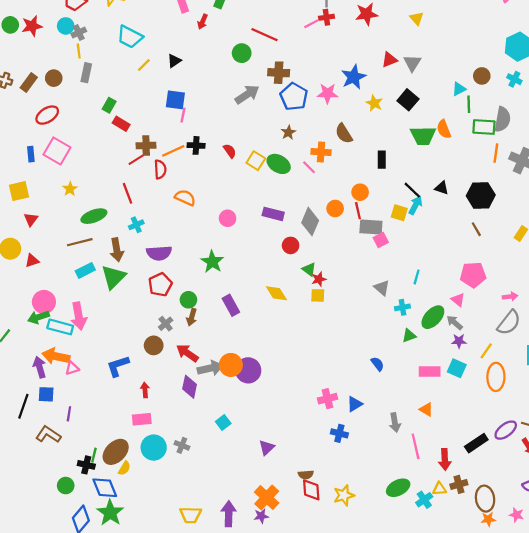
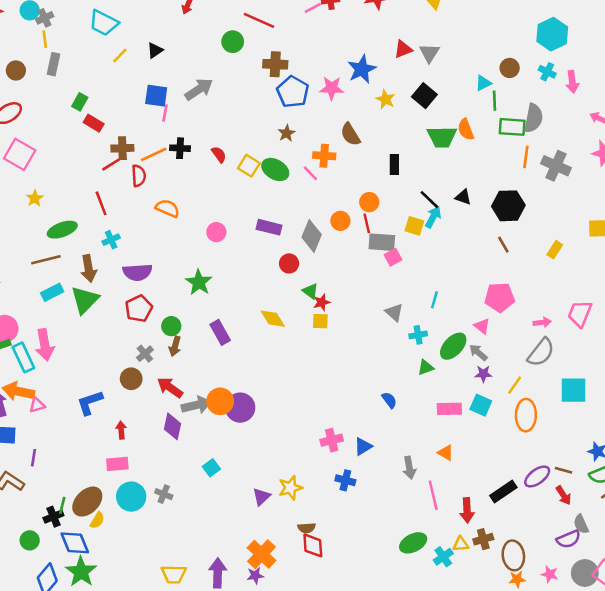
gray arrow: (247, 94) -> (199, 89), moved
cyan rectangle: (60, 327) -> (23, 357), turned 50
black cross: (86, 465) -> (53, 517), turned -35
yellow star: (344, 495) -> (290, 488), moved

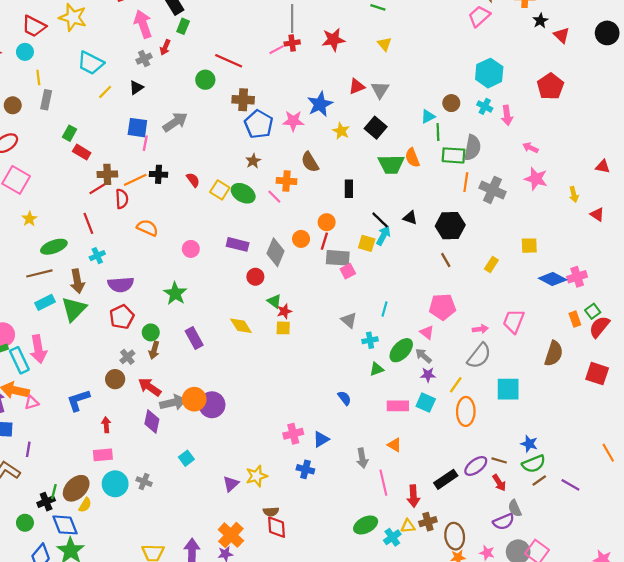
gray cross: (45, 18) -> (144, 59), moved
red line: (367, 223) -> (324, 241), turned 30

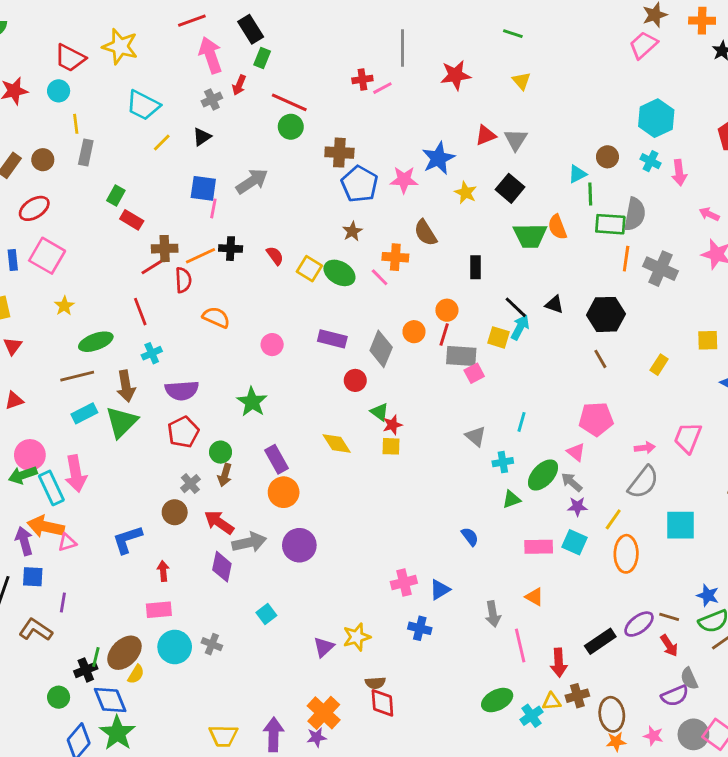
red cross: (292, 43) -> (362, 79), moved
red line: (229, 61) -> (289, 102), moved
orange circle: (194, 399) -> (284, 492), moved

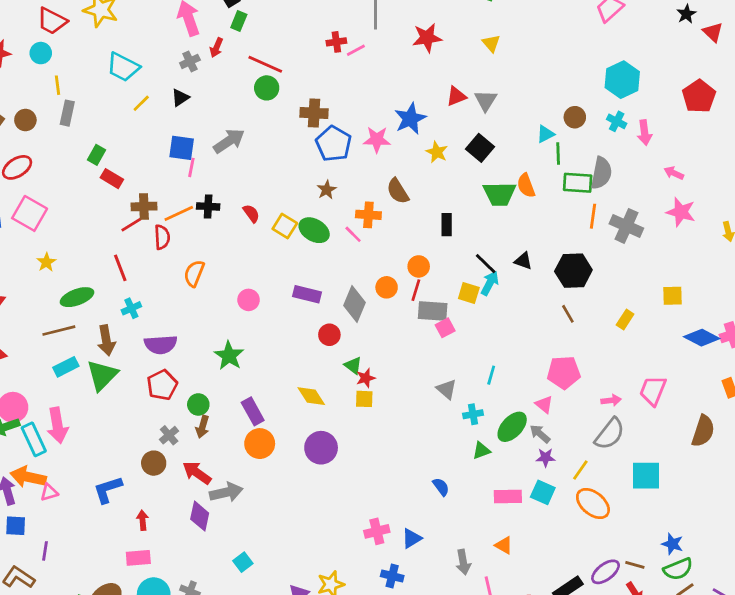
orange semicircle: (216, 317) -> (194, 273), turned -92
purple circle: (299, 545) -> (321, 448), moved
orange ellipse: (626, 554) -> (593, 503), turned -52

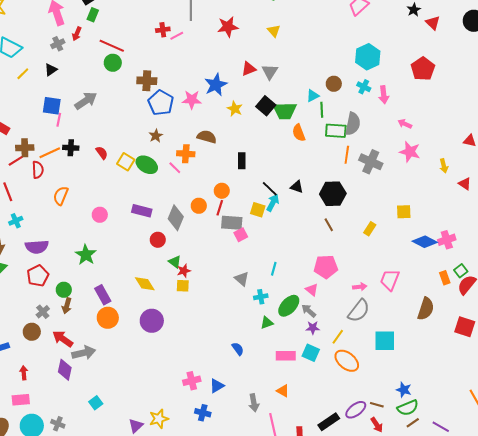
brown semicircle: (398, 191) -> (207, 137), turned 138
green trapezoid: (500, 194) -> (285, 111), moved

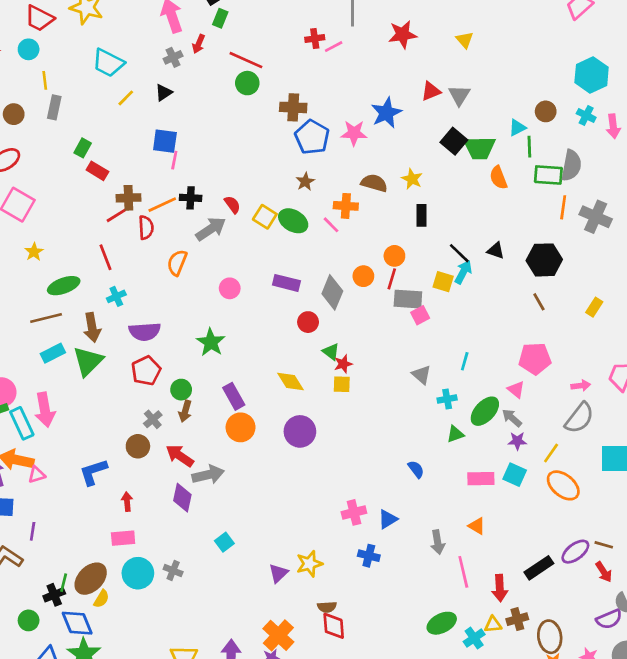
gray arrow: (86, 101) -> (211, 229), moved
yellow star: (235, 109) -> (412, 179), moved

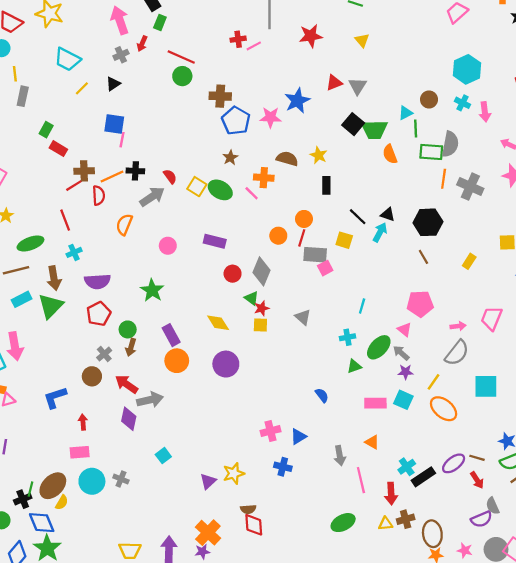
cyan arrow: (463, 272) -> (380, 232), moved
gray diamond: (332, 292) -> (262, 271), moved
gray triangle: (421, 375) -> (303, 317), moved
cyan cross: (474, 638) -> (407, 467), moved

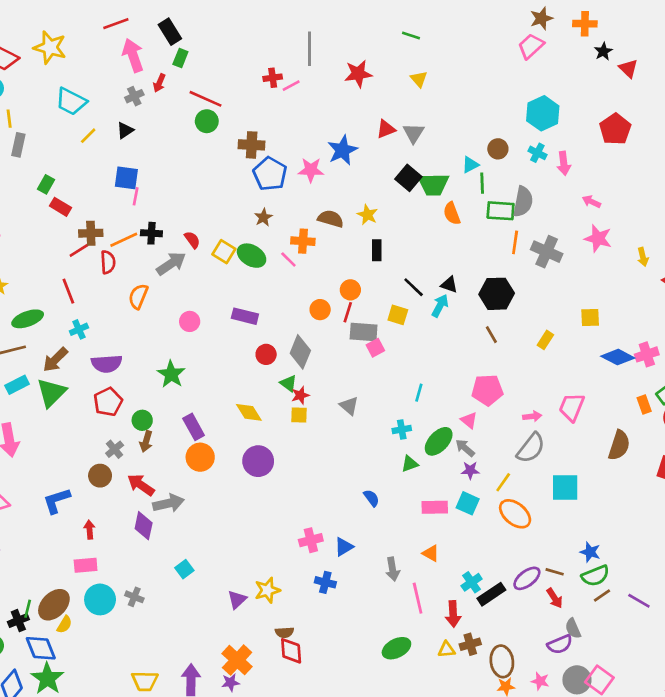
brown arrow: (54, 278) -> (55, 360), turned 55

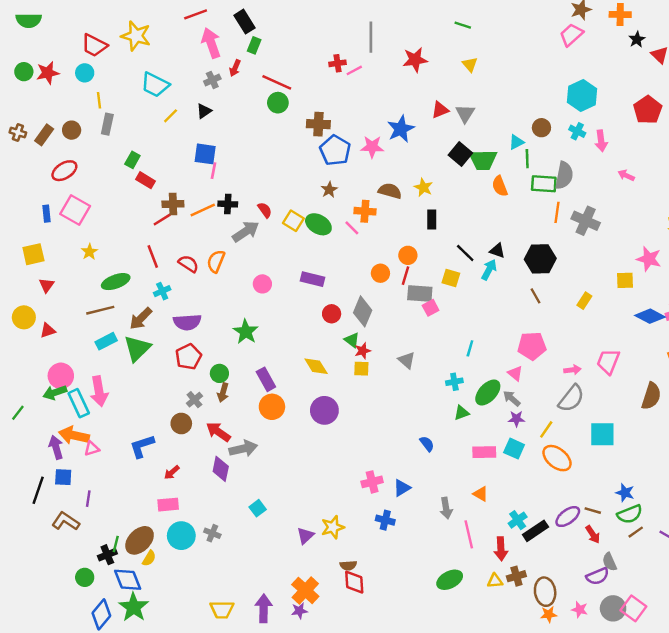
pink star: (598, 238) -> (649, 259), moved
red semicircle: (108, 262) -> (188, 264), moved, turned -54
red arrow: (90, 530) -> (172, 472), turned -126

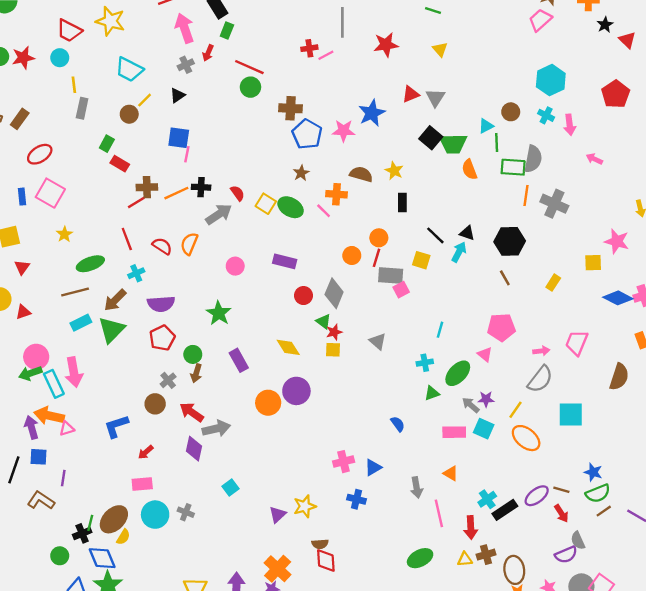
brown circle: (72, 130) -> (129, 114), moved
gray arrow: (512, 398) -> (471, 405), moved
orange circle: (272, 407) -> (268, 403), moved

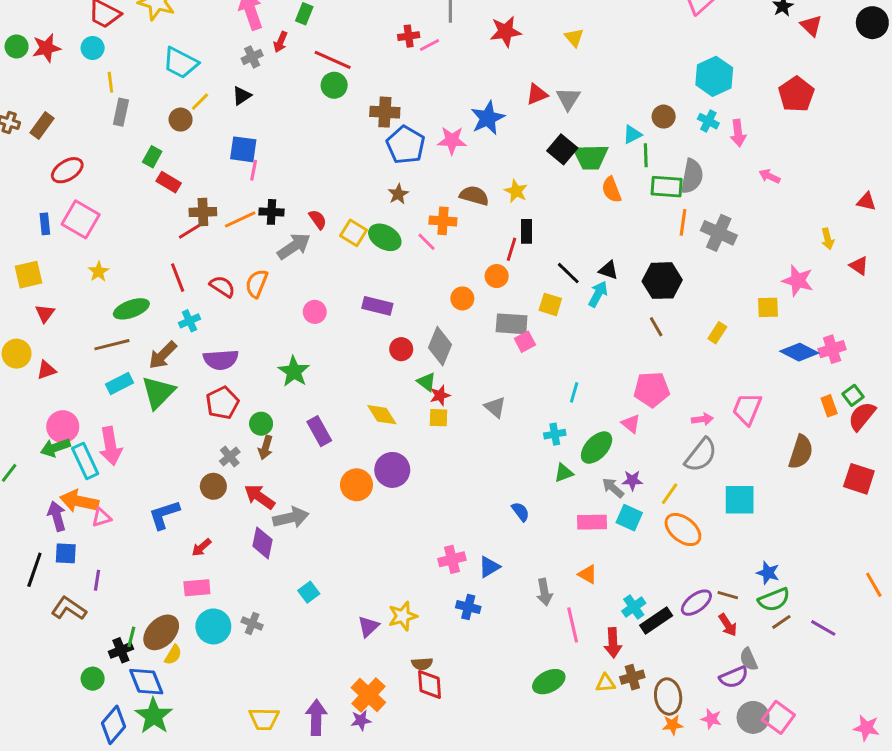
red line: (376, 258) -> (512, 249), moved

